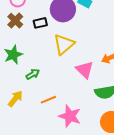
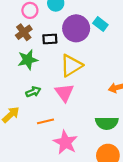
green star: (13, 55) -> (28, 60), moved
pink triangle: (85, 70) -> (64, 93), moved

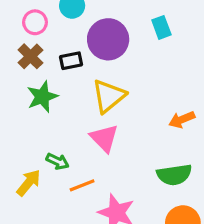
cyan rectangle: (100, 24) -> (161, 27), moved, turned 40
green arrow: (33, 92) -> (58, 161), moved, turned 56

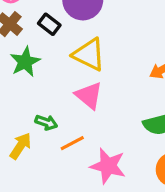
black rectangle: (71, 61) -> (49, 24), turned 55
yellow triangle: (109, 96) -> (89, 54), turned -48

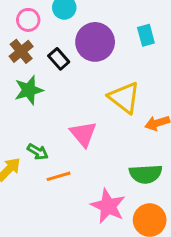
yellow triangle: (89, 54) -> (124, 98), moved
pink star: (108, 166) -> (108, 206), moved

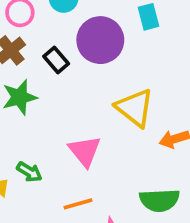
cyan rectangle: (146, 35) -> (149, 17), moved
orange line: (59, 176) -> (78, 204), moved

